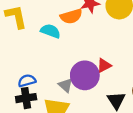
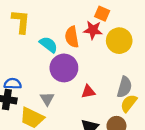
orange semicircle: (71, 16) -> (72, 37), turned 80
purple circle: (85, 75) -> (64, 68), moved

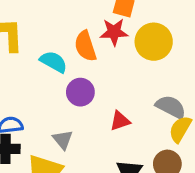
purple circle: (64, 68) -> (80, 92), size x0.7
gray semicircle: (124, 87) -> (171, 107), turned -70

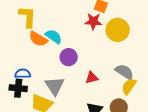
orange semicircle: (85, 46) -> (38, 39), moved, turned -48
gray triangle: (63, 140) -> (55, 86), size x1.5

